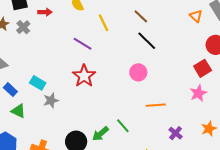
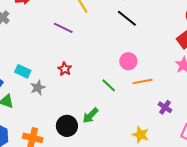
pink circle: (138, 72) -> (128, 61), moved
red star: (84, 76) -> (65, 69), moved, size x0.6
green line: (123, 126) -> (109, 85), moved

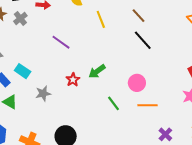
purple line: (63, 28) -> (61, 42), moved
cyan rectangle: (23, 71) -> (23, 71), moved
green arrow: (90, 116) -> (97, 71), moved

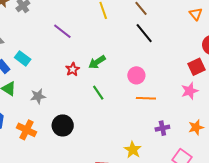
gray star: (43, 93) -> (38, 96), moved
green line: (113, 103) -> (98, 93), moved
purple cross: (165, 134) -> (162, 128), turned 32

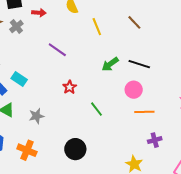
black line: (144, 33) -> (139, 64), moved, turned -30
green arrow: (97, 62) -> (110, 64), moved
black circle: (63, 125) -> (75, 149), moved
purple cross: (162, 128) -> (155, 140), moved

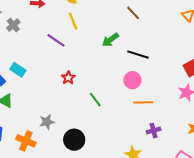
gray cross: (16, 27) -> (13, 25), moved
yellow line: (97, 27) -> (73, 21), moved
green arrow: (110, 64) -> (110, 40), moved
gray star: (36, 116) -> (47, 122), moved

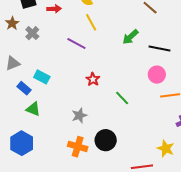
gray star: (47, 122) -> (79, 115), moved
orange cross: (26, 141) -> (78, 147), moved

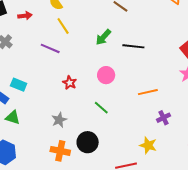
pink circle: (157, 75) -> (106, 75), moved
green line: (122, 98) -> (101, 108), moved

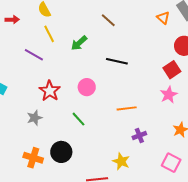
green arrow: (103, 37) -> (79, 43), moved
red star: (70, 83) -> (50, 91), size x1.5
gray star: (59, 120) -> (35, 118), moved

